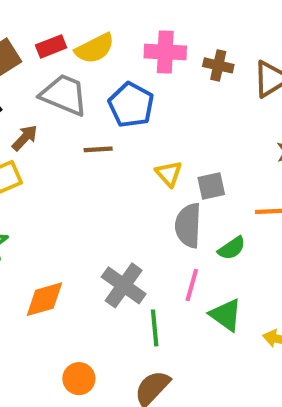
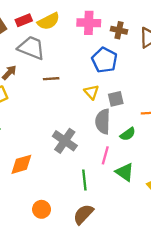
blue pentagon: (131, 105) -> (105, 60), moved
gray cross: (124, 285) -> (65, 141), moved

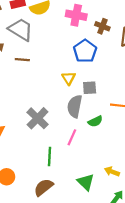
brown line: (51, 79) -> (22, 60), moved
green triangle: (125, 172) -> (86, 182), moved

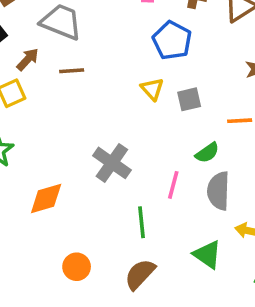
gray semicircle: (75, 106) -> (218, 191), moved

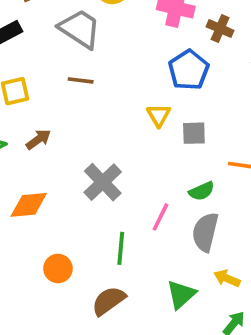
brown arrow: (28, 59) -> (38, 139), moved
green triangle: (207, 255) -> (181, 294), turned 32
orange circle: (77, 267) -> (58, 268), moved

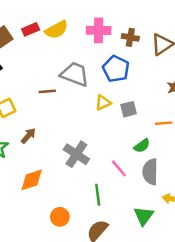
gray trapezoid: (80, 29) -> (75, 74), moved
yellow triangle: (159, 115) -> (103, 103), turned 49
pink line: (160, 217) -> (119, 168), turned -54

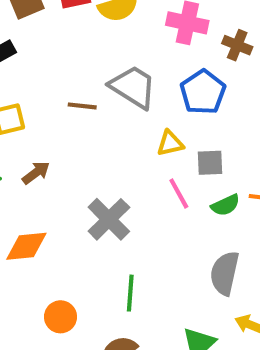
green semicircle: (142, 146) -> (225, 205), moved
pink line: (119, 168) -> (179, 194), moved

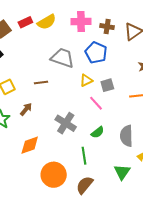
brown line: (82, 106) -> (41, 83), moved
green semicircle: (225, 205) -> (98, 132), moved
orange circle: (60, 317) -> (54, 175), size x1.6

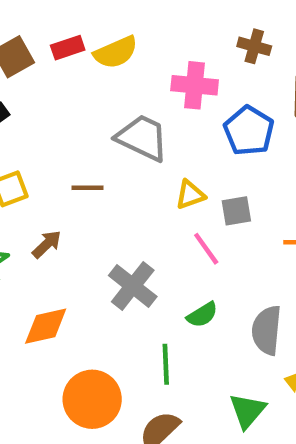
pink cross: (81, 22) -> (195, 85), moved
brown cross: (107, 27) -> (254, 46), moved
blue pentagon: (96, 53) -> (249, 131), moved

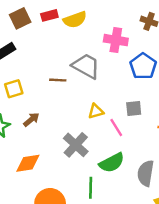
brown line: (87, 188) -> (58, 80), moved
yellow triangle: (190, 195) -> (96, 111), moved
green semicircle: (202, 315) -> (112, 163), size x1.5

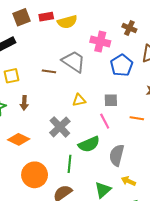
brown arrow: (31, 120) -> (24, 103), turned 128
pink line: (116, 128) -> (105, 121), moved
orange diamond: (28, 163) -> (19, 139), turned 30

